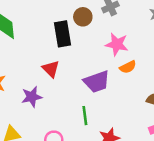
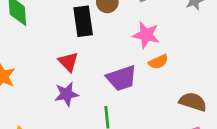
purple star: (32, 97) -> (66, 94), moved

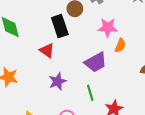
red triangle: (68, 62) -> (47, 50), moved
orange semicircle: (158, 62) -> (120, 45), turned -32

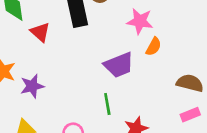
red triangle: (47, 50) -> (40, 32), moved
purple star: (58, 81) -> (32, 86), moved

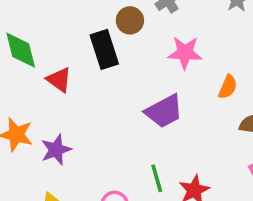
orange semicircle: (154, 47) -> (228, 87), moved
green line: (107, 104) -> (157, 178), moved

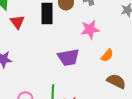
pink star: (185, 53) -> (90, 29), turned -30

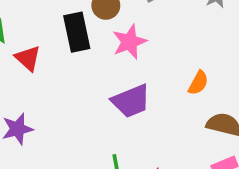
pink star: (90, 29) -> (129, 42), moved

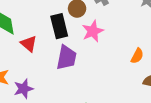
purple trapezoid: (131, 101) -> (66, 57), moved, turned -55

